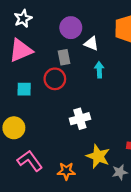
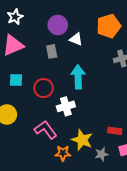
cyan arrow: (99, 70) -> (78, 77), moved, size x1.6
red circle: (55, 79) -> (44, 88), moved
pink L-shape: (30, 161) -> (46, 130), moved
orange star: (66, 171) -> (63, 153), moved

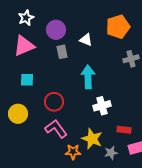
purple circle: (58, 25) -> (56, 30), moved
red circle: (44, 88) -> (54, 102), moved
white cross: (66, 106) -> (102, 106), moved

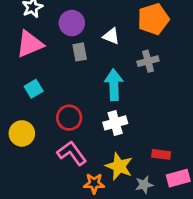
gray cross: (131, 59) -> (148, 61), moved
cyan square: (27, 80) -> (34, 89), turned -32
white cross: (102, 106) -> (115, 123), moved

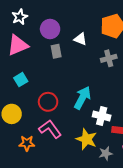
cyan arrow: (114, 85) -> (82, 98), moved, turned 30
white cross: (115, 123) -> (102, 116), moved, turned 30
orange star: (94, 183) -> (27, 143), moved

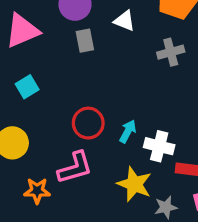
cyan arrow: (82, 98) -> (128, 131), moved, size x0.6
red circle: (48, 102) -> (88, 123), moved
pink L-shape: (50, 129) -> (75, 168), turned 110

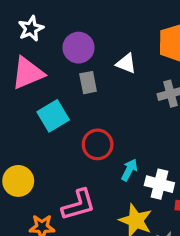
cyan square: (27, 87) -> (53, 116), moved, size x1.4
red circle: (88, 123) -> (98, 144), moved

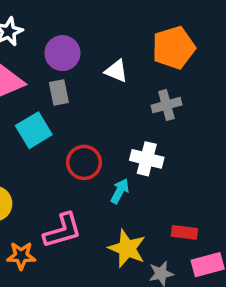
gray rectangle: (88, 83) -> (59, 92), moved
white cross: (159, 184) -> (147, 159), moved

